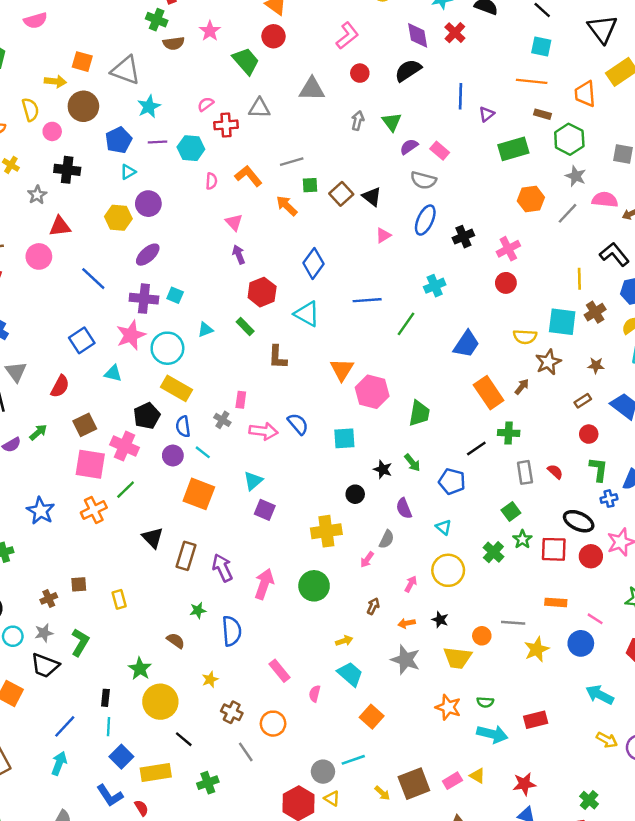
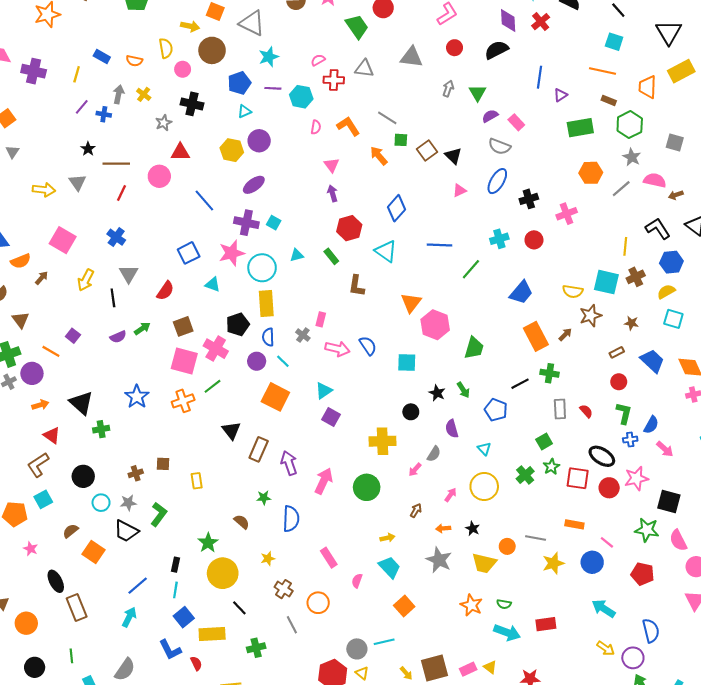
gray line: (292, 162) -> (387, 118), turned 42
red circle: (506, 283) -> (534, 240), moved
yellow rectangle: (177, 388) -> (266, 303), turned 50

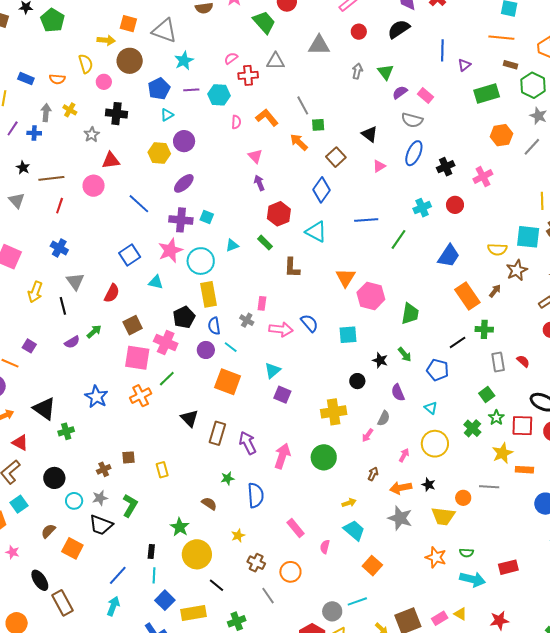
gray line: (387, 118) -> (303, 105), turned 36
brown square: (427, 150) -> (336, 157), moved
orange arrow: (443, 528) -> (401, 488), size x1.5
yellow star: (553, 563) -> (502, 453), moved

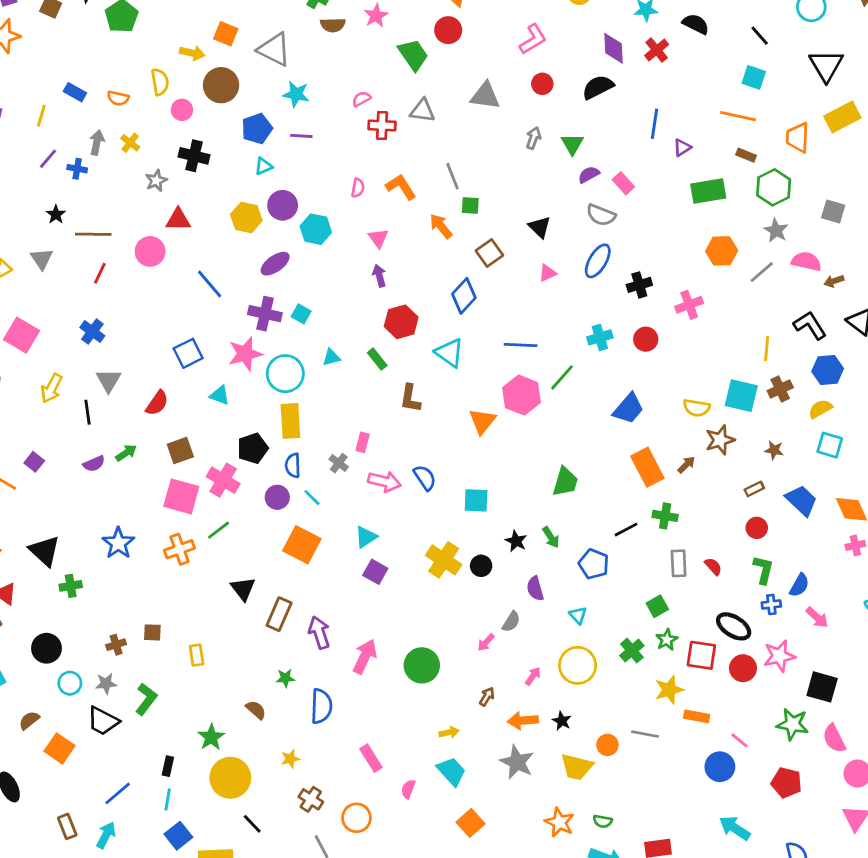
cyan star: (184, 61) -> (296, 94), turned 30
cyan hexagon: (219, 95) -> (316, 229), moved
pink hexagon: (371, 296) -> (521, 395), moved
yellow cross: (334, 412) -> (444, 560), moved, turned 35
brown rectangle: (63, 603) -> (67, 826), moved, size x0.7

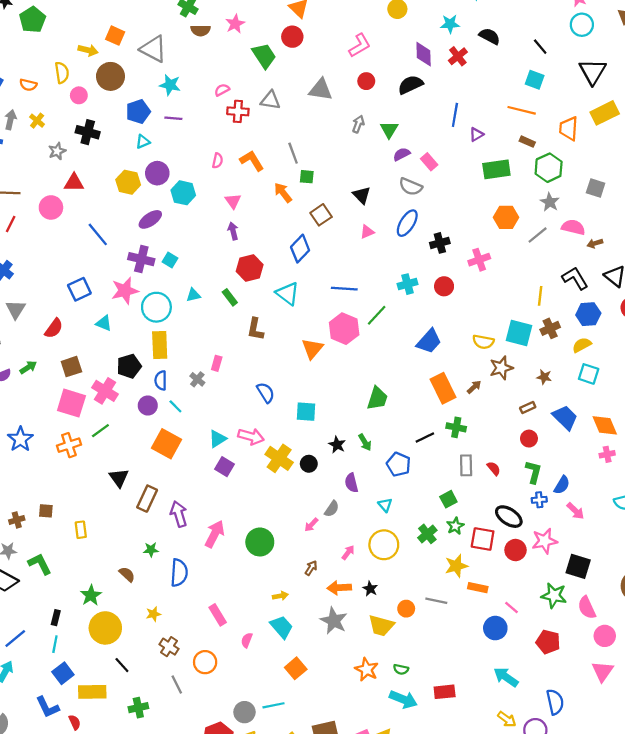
pink arrow: (384, 482) -> (251, 436), moved
green L-shape: (146, 699) -> (40, 564), turned -65

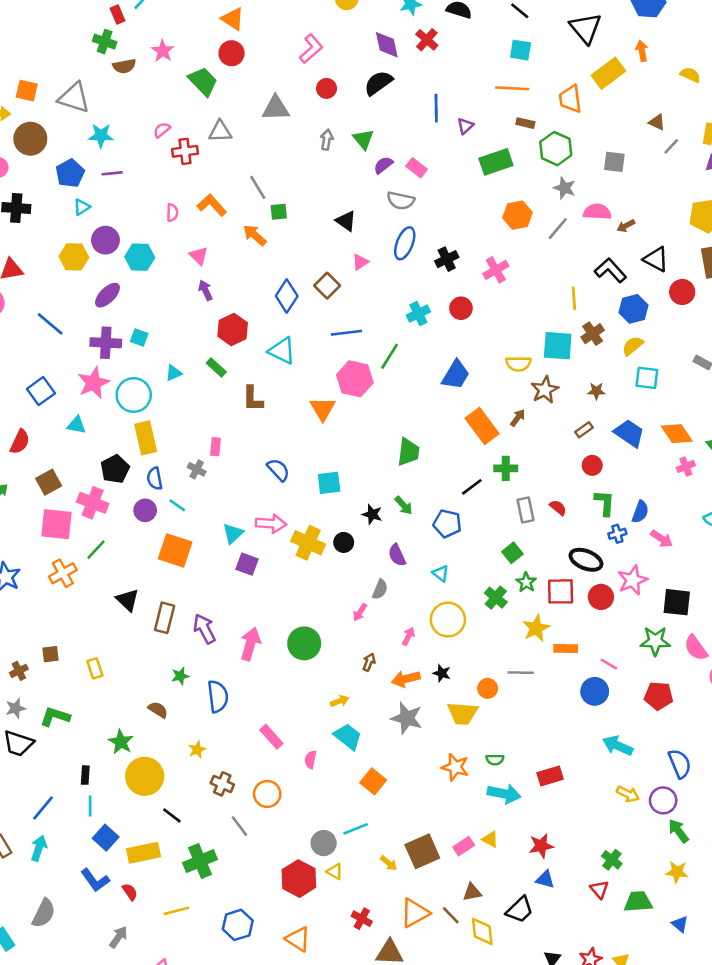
brown square: (321, 215) -> (327, 286), moved
green L-shape: (40, 564) -> (55, 717), turned -35
green cross: (138, 708) -> (200, 861), size x1.4

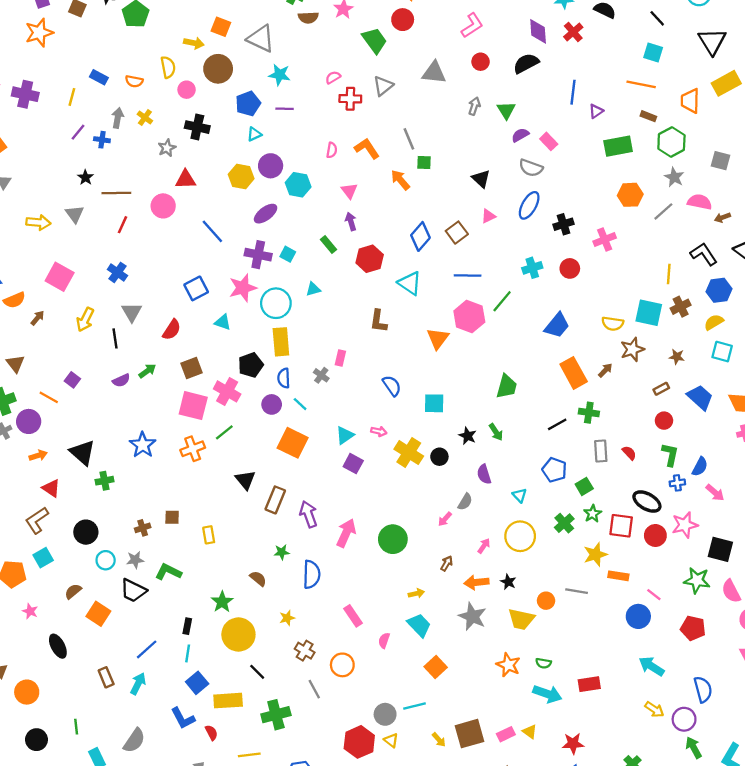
gray triangle: (220, 131) -> (383, 86), turned -45
green rectangle: (216, 368) -> (329, 245), moved
pink arrow: (271, 524) -> (379, 431), size x0.6
blue pentagon: (447, 524) -> (554, 470), moved

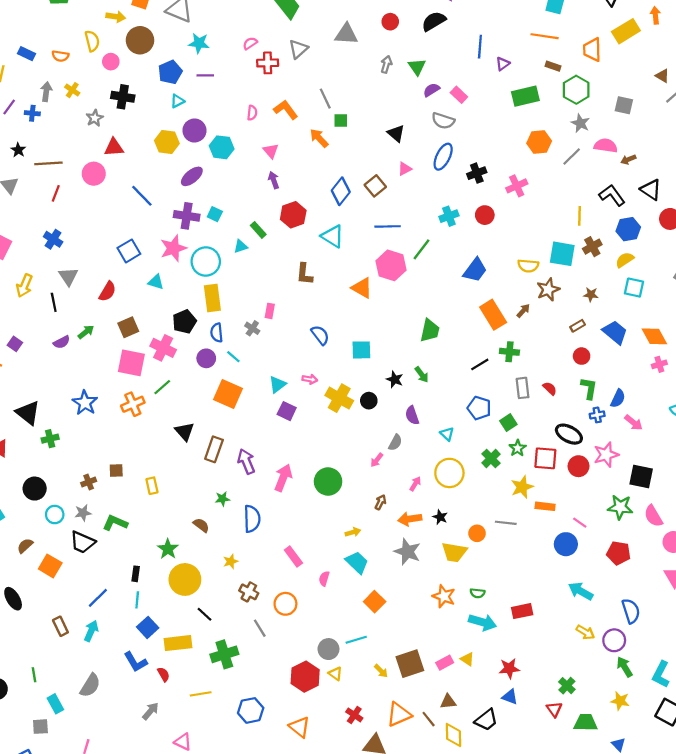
green rectangle: (329, 245) -> (258, 230), moved
orange triangle: (438, 338) -> (362, 288), turned -35

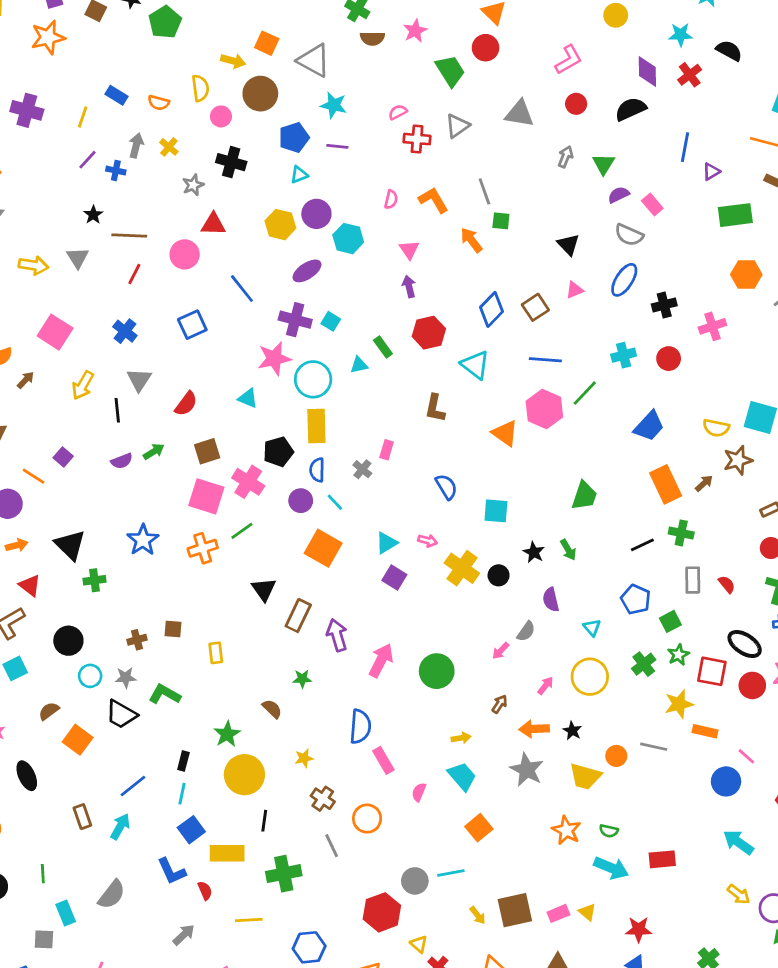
blue square: (129, 251) -> (192, 325), moved
blue semicircle: (252, 519) -> (360, 727), moved
black line: (204, 614) -> (264, 821), turned 49
yellow triangle: (335, 674) -> (419, 944), moved

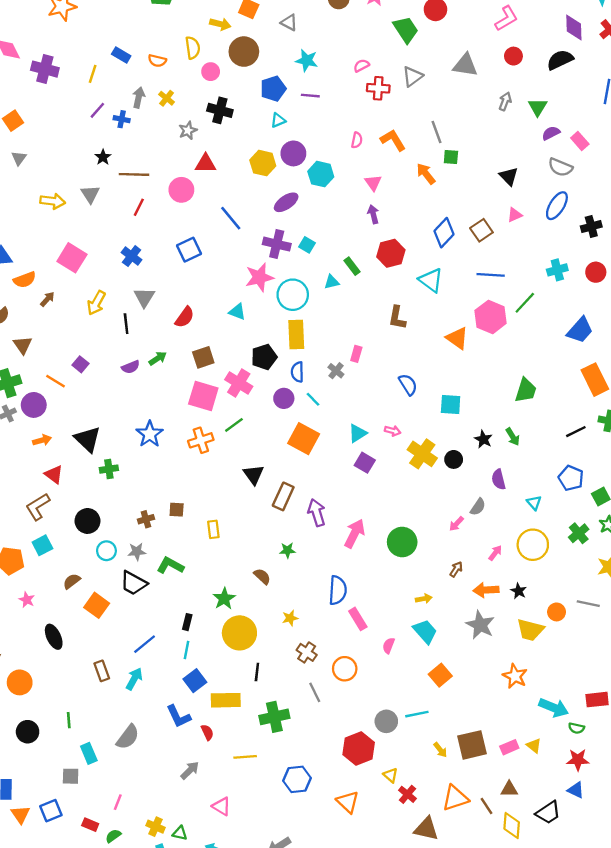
gray triangle: (314, 60) -> (289, 23), size x0.6
green semicircle: (609, 831) -> (576, 728), moved

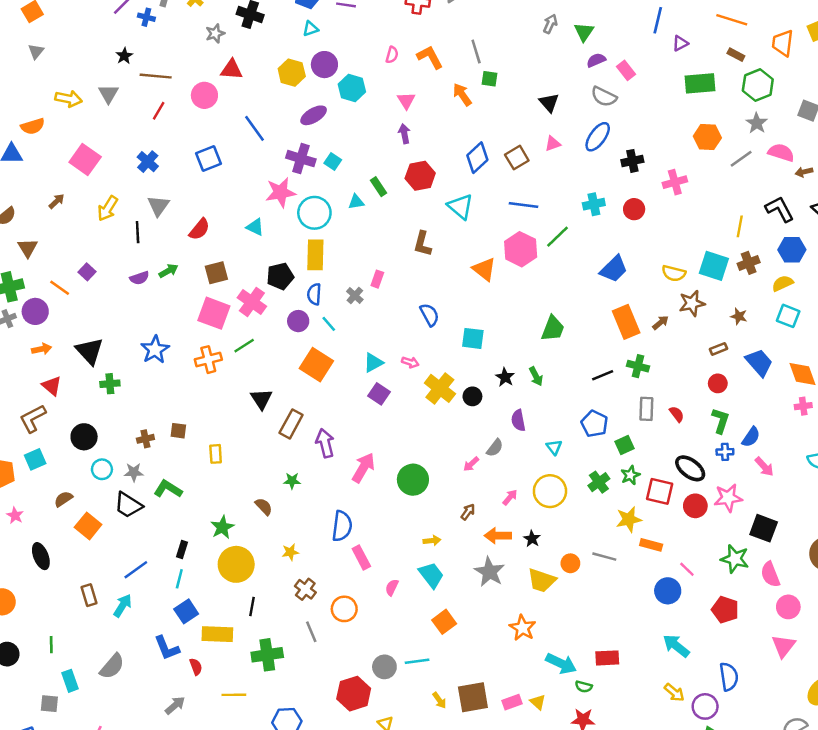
orange semicircle: (25, 280) -> (33, 126), moved

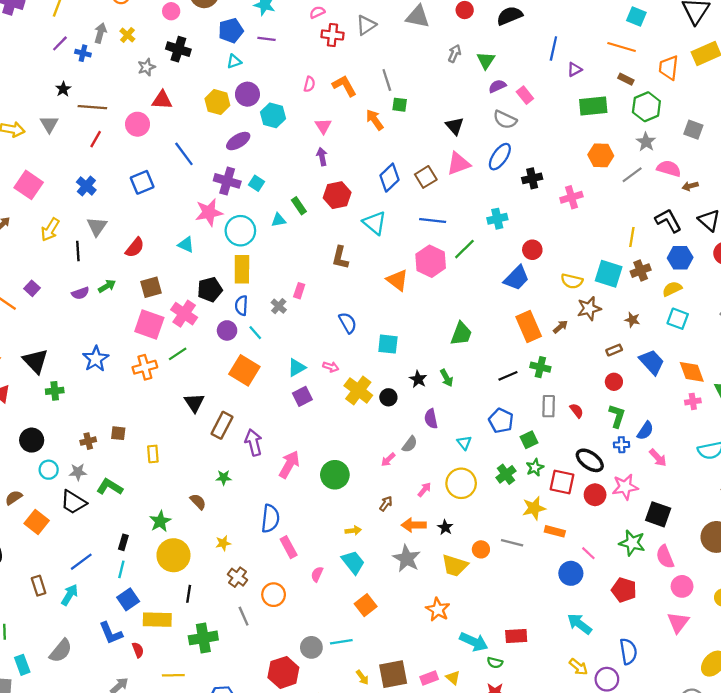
pink triangle: (553, 144) -> (459, 164), size x1.6
red circle: (634, 209) -> (532, 250), moved
purple square: (379, 394) -> (302, 396), turned 30

